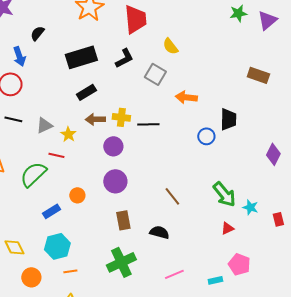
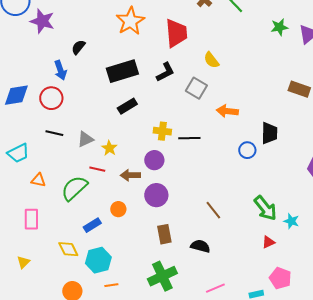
brown arrow: (95, 119) -> (130, 175), moved
yellow diamond: (14, 247) -> (68, 249), moved

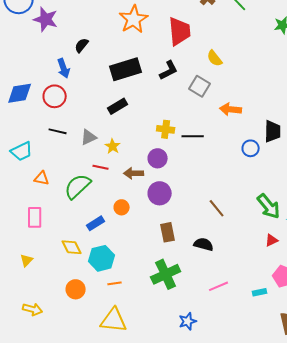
black rectangle: (127, 106) -> (118, 106), moved

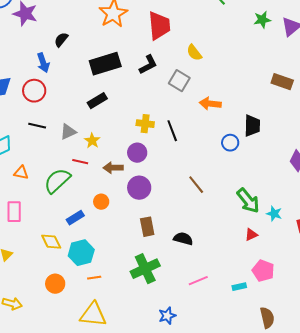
black line: (193, 136) -> (172, 131), turned 70
brown line: (217, 208) -> (196, 185), moved

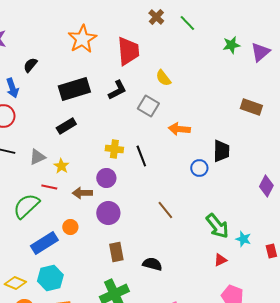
blue rectangle: (75, 218) -> (44, 243), size x1.5
yellow diamond: (51, 242) -> (15, 283), moved, turned -40

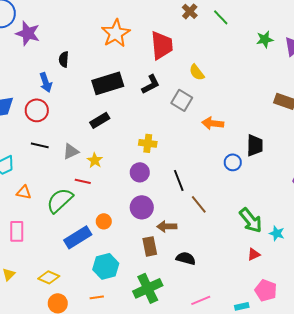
black semicircle: (30, 65) -> (64, 59), turned -35
black line: (141, 156) -> (179, 180), moved
brown arrow: (82, 193) -> (167, 226), moved
cyan hexagon: (50, 278) -> (106, 266), moved

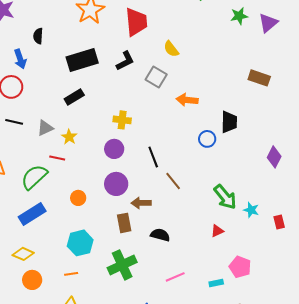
blue rectangle: (78, 237) -> (32, 214), moved
red triangle: (254, 254) -> (217, 231), moved

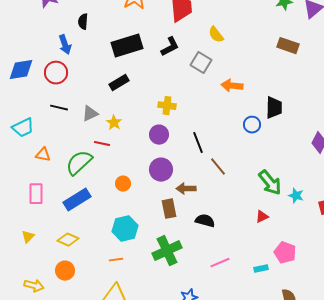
brown rectangle: (259, 78) -> (288, 46), moved
orange circle: (32, 280) -> (65, 271), moved

